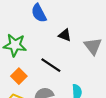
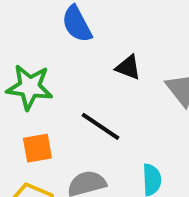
orange square: (19, 76) -> (37, 148), turned 35

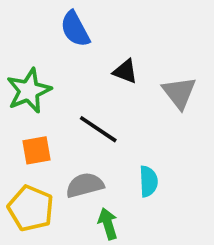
green star: (30, 87) -> (29, 91), turned -30

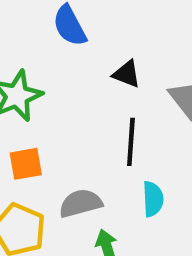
black line: (98, 129) -> (131, 142), moved, turned 60

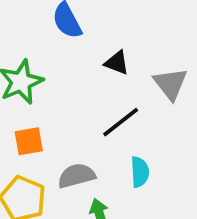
black line: (131, 142) -> (121, 122), turned 48

